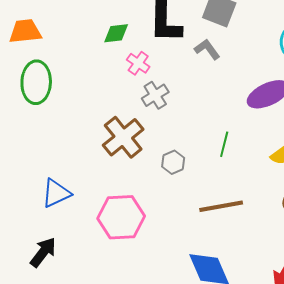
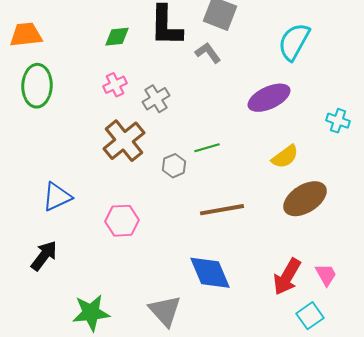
pink cross: (138, 63) -> (115, 85), moved, turned 30
green line: (224, 144) -> (207, 148), moved, turned 60
pink hexagon: (121, 217) -> (122, 221), size x0.7

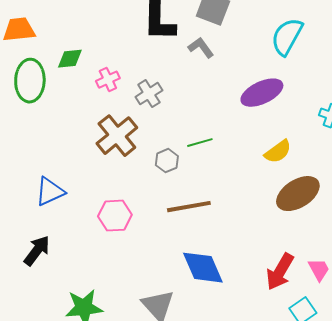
green diamond: (117, 37) -> (70, 59), moved
brown line: (222, 210) -> (189, 207), moved

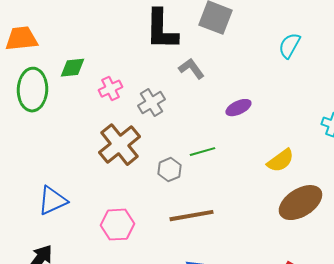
cyan semicircle: (287, 37) -> (289, 46), size x0.7
gray L-shape: (201, 48) -> (191, 69), moved
purple ellipse: (262, 93) -> (238, 108), moved, size x0.6

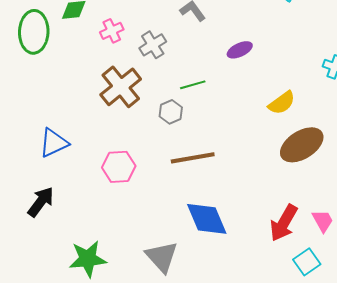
green line: (202, 152) -> (193, 85), moved

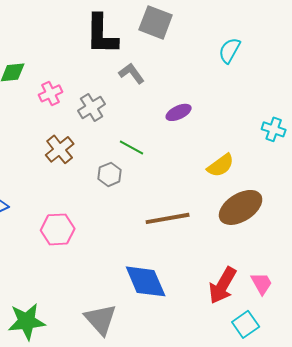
green line: (193, 85) -> (132, 147), turned 45
brown cross: (121, 87) -> (60, 149), size x0.7
brown line: (193, 158) -> (168, 218), moved

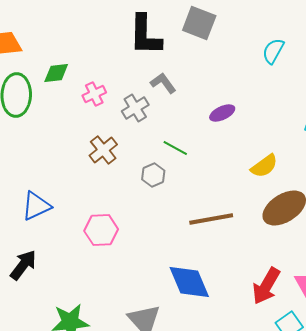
gray L-shape: (132, 73) -> (163, 83), moved

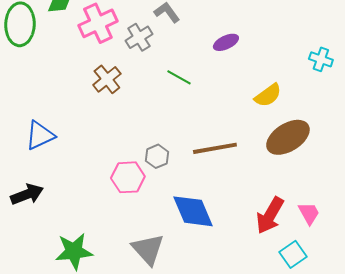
pink cross: (94, 94) -> (98, 23), size x1.6
gray hexagon: (153, 175) -> (157, 156), moved
pink hexagon: (101, 230) -> (128, 177), moved
black arrow: (23, 265) -> (27, 194), turned 32

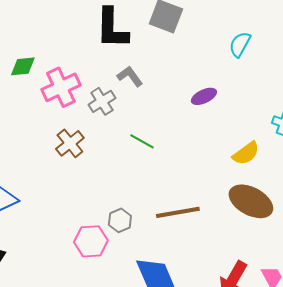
purple ellipse: (226, 42) -> (204, 96), moved
yellow semicircle: (268, 95) -> (246, 153), moved
brown ellipse: (288, 137) -> (251, 201), turned 60

